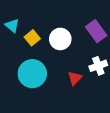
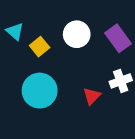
white circle: (60, 39) -> (77, 34), moved

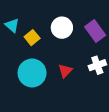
red triangle: (92, 96) -> (65, 71), moved

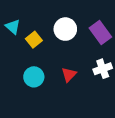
cyan circle: (32, 73) -> (34, 77), size x0.7

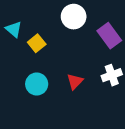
white circle: (65, 29) -> (74, 17), moved

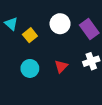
white circle: (74, 17) -> (60, 24), moved

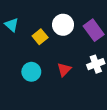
yellow square: (30, 35) -> (40, 37), moved

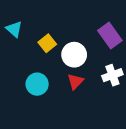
white circle: (63, 25) -> (74, 55), moved

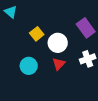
cyan triangle: (14, 29) -> (11, 12), moved

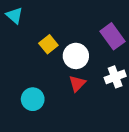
cyan circle: (29, 66) -> (33, 99), moved

